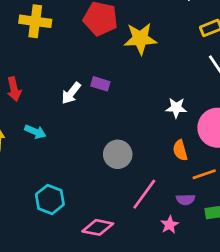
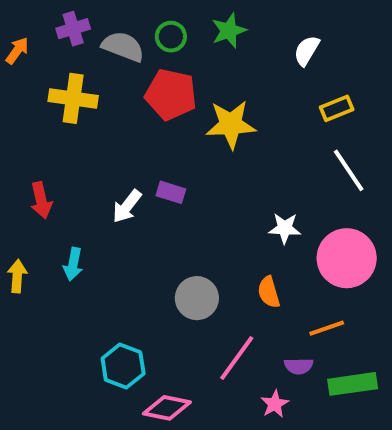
cyan arrow: (35, 132) -> (73, 264), turned 78
orange semicircle: (180, 150) -> (269, 292), moved
cyan hexagon: (50, 199) -> (123, 366), moved

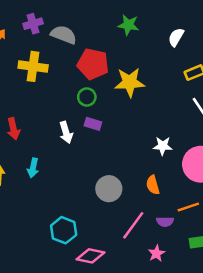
green star: (229, 31) -> (128, 25), turned 30
green circle: (171, 37) -> (87, 97), moved
white arrow: (127, 206) -> (66, 132), turned -55
purple semicircle: (299, 366) -> (165, 222), moved

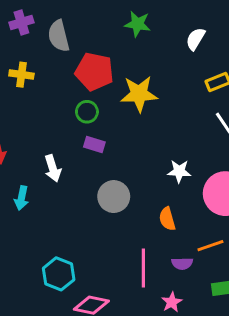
gray semicircle: (64, 35) -> (59, 36), turned -125
yellow cross: (33, 66) -> (21, 75), size x0.7
white arrow: (66, 132) -> (53, 168), moved
gray circle: (109, 189) -> (114, 197), moved
pink line: (133, 225) -> (143, 268), turned -36

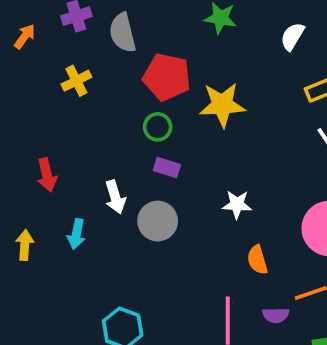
yellow cross: (21, 75) -> (76, 81), turned -35
white star: (179, 171) -> (237, 204), moved
gray circle: (114, 197) -> (158, 221), moved

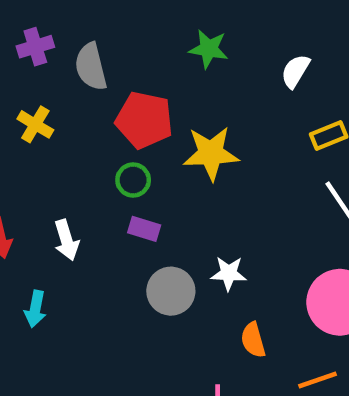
yellow cross: (76, 81) -> (35, 124), turned -32
white arrow: (115, 197) -> (66, 240), moved
gray circle: (158, 221) -> (171, 291), moved

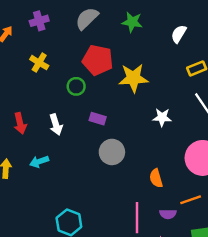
gray semicircle: (91, 67) -> (87, 18), moved, turned 60
green circle: (133, 180) -> (76, 86), moved
white star: (229, 273) -> (162, 117), moved
cyan arrow: (35, 309) -> (39, 162), turned 60

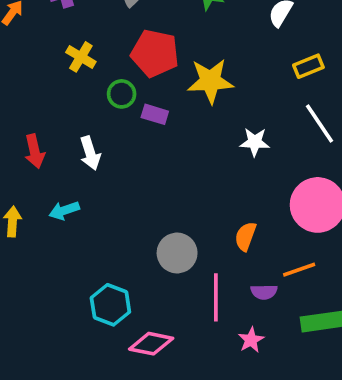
yellow cross: (39, 63) -> (81, 57), moved
purple rectangle: (98, 119) -> (155, 114), moved
gray circle: (112, 152) -> (177, 253), moved
orange semicircle: (156, 178) -> (245, 236), turned 36

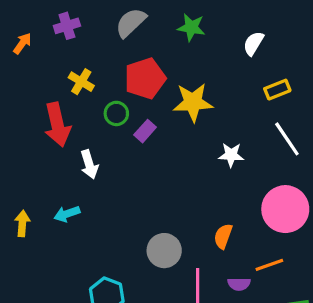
red pentagon: (155, 53) -> (145, 78), turned -30
purple rectangle: (155, 114) -> (145, 131), turned -65
red arrow: (35, 151) -> (57, 125), moved, size x1.5

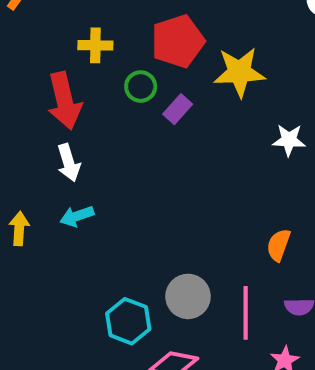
yellow cross: (81, 82) -> (95, 45), turned -30
white arrow: (89, 164) -> (69, 163), moved
gray circle: (164, 251) -> (188, 296), moved

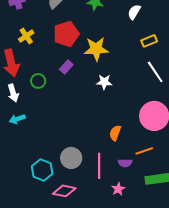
yellow cross: (95, 45) -> (26, 36), turned -35
green circle: (141, 86) -> (38, 81), moved
white star: (289, 140) -> (104, 82), moved

